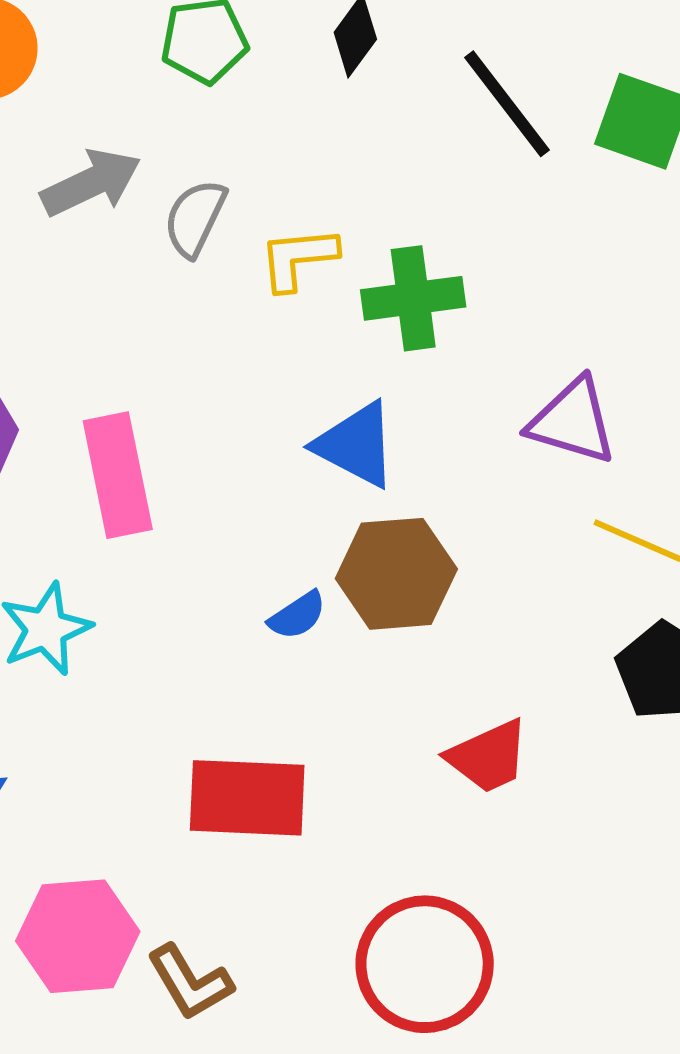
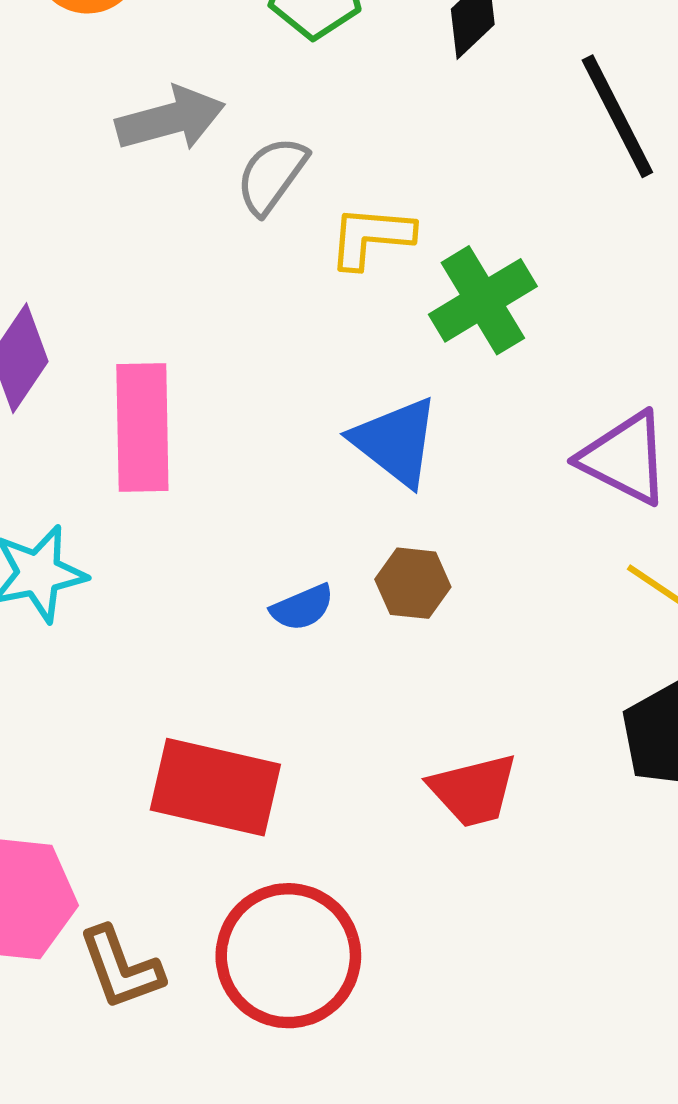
green cross: (413, 298) -> (483, 300), turned -34
brown hexagon: (396, 574) -> (413, 583), size x0.6
red circle: (425, 964) -> (288, 956), moved

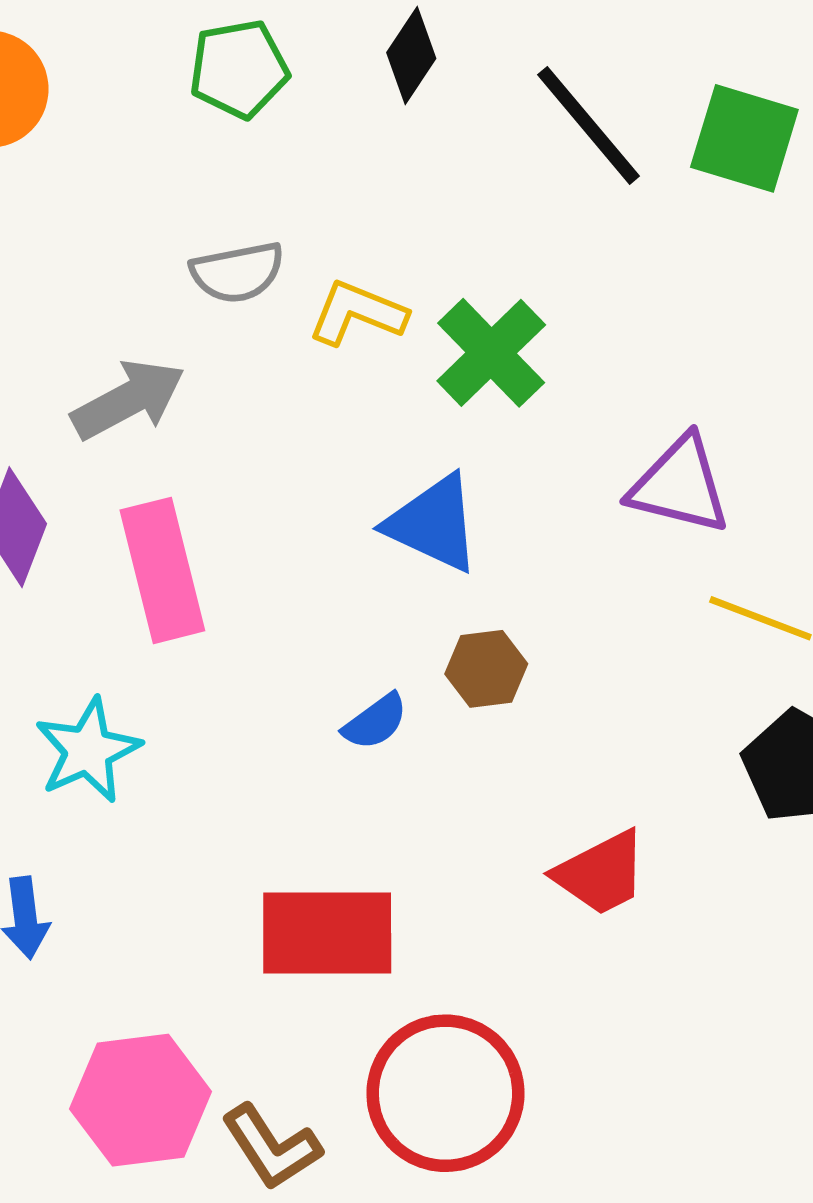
gray arrow: (170, 119) -> (128, 400), moved
gray semicircle: (272, 175) -> (237, 272), turned -124
yellow L-shape: (371, 237) -> (357, 313), turned 30

